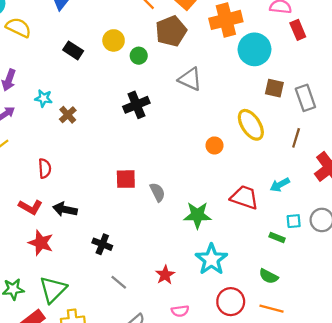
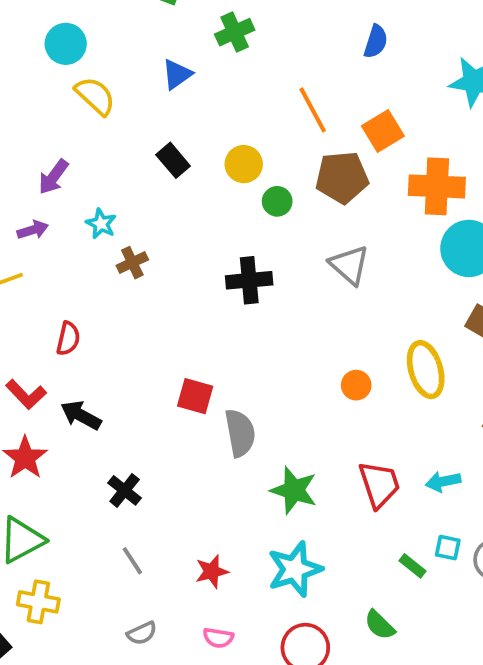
gray semicircle: (157, 192) -> (240, 433), size x1.4
red trapezoid: (244, 197) -> (379, 484), turned 36

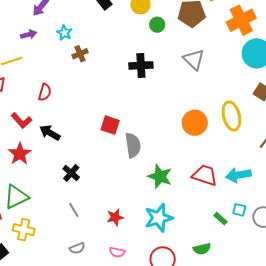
orange cross: (437, 186) -> (241, 20), turned -32
orange circle: (356, 385) -> (195, 123), size x1.6
cyan arrow: (443, 482) -> (238, 175), size x1.4
red trapezoid: (379, 484) -> (205, 175), turned -56
green semicircle: (380, 625) -> (202, 249), turned -60

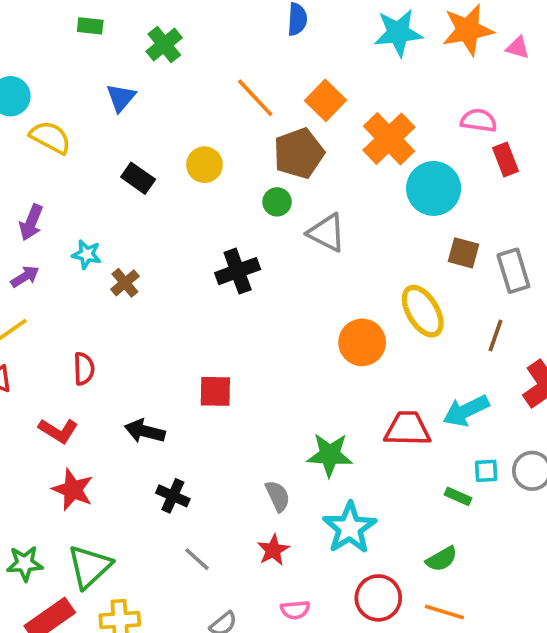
green circle: (157, 25) -> (277, 202), moved
black arrow: (50, 133) -> (145, 431), moved
gray semicircle: (133, 145) -> (278, 496), moved, size x0.7

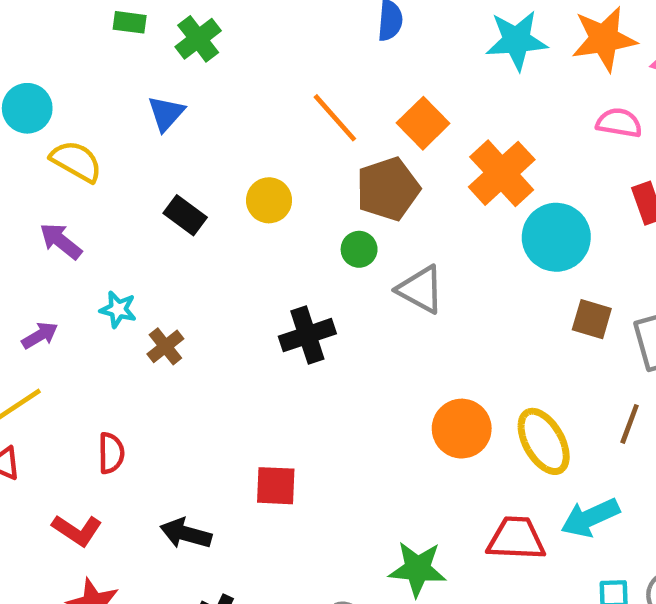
green cross: (164, 44) -> (198, 39), moved
pink semicircle: (479, 120) -> (619, 123), moved
purple arrow: (31, 222) -> (61, 241), moved, turned 105
yellow ellipse: (423, 311) -> (544, 441), moved

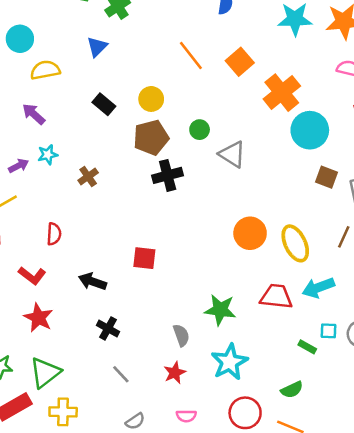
yellow semicircle: (76, 161) -> (45, 70), turned -44
brown pentagon: (388, 189) -> (151, 137), moved
cyan star: (118, 309) -> (48, 155), moved, turned -30

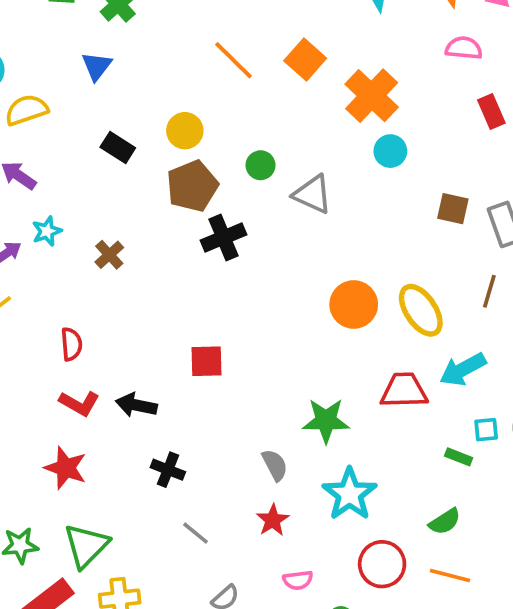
cyan circle: (310, 130) -> (390, 151), moved, size x0.6
red L-shape: (32, 276) -> (79, 403), moved

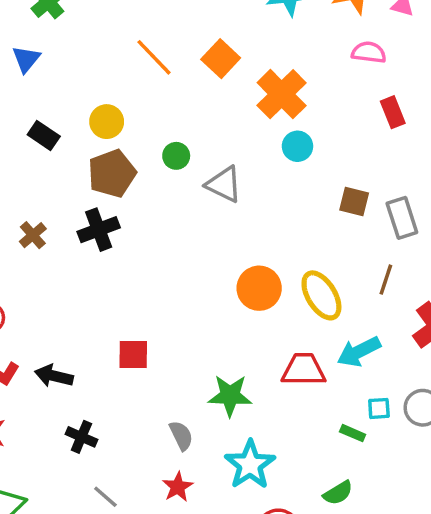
black cross: (224, 238) -> (99, 230), moved
red square: (206, 361) -> (133, 354), moved

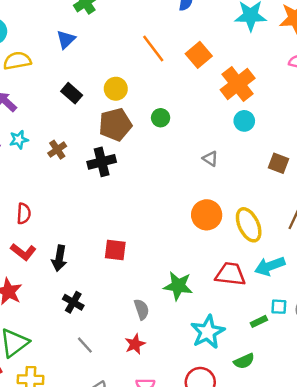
gray triangle: (224, 184) -> (210, 159), moved, size x0.6
brown cross: (33, 235) -> (57, 150), moved
black arrow: (54, 376) -> (59, 258), turned -100
green rectangle: (353, 433) -> (259, 321), turned -56
cyan star: (250, 465) -> (208, 332), moved

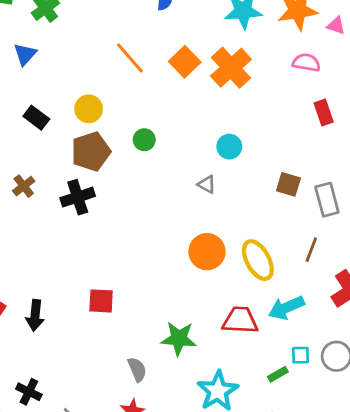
orange cross: (238, 84) -> (231, 68), moved
cyan circle: (244, 121) -> (229, 147), moved
black cross: (73, 302) -> (29, 392), moved

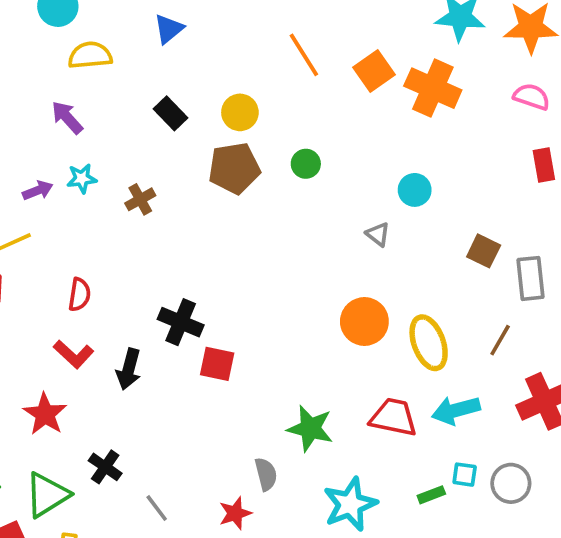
orange cross: (231, 68) -> (433, 88), turned -33
black cross: (78, 197) -> (181, 322), moved, turned 32
gray semicircle: (137, 369) -> (266, 474), moved

